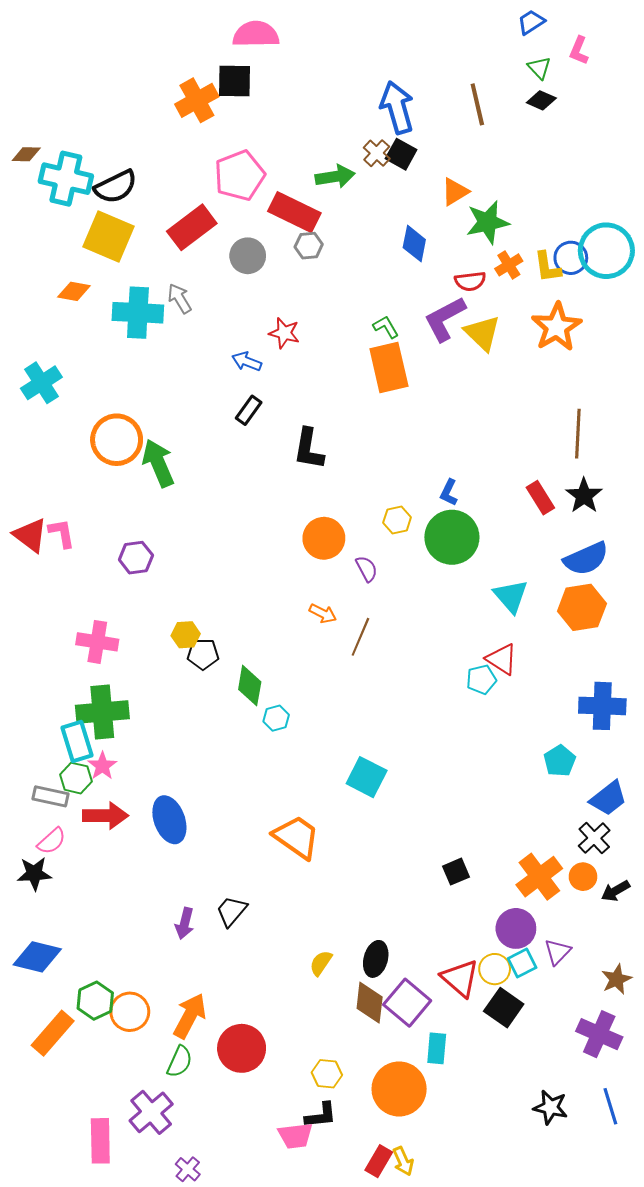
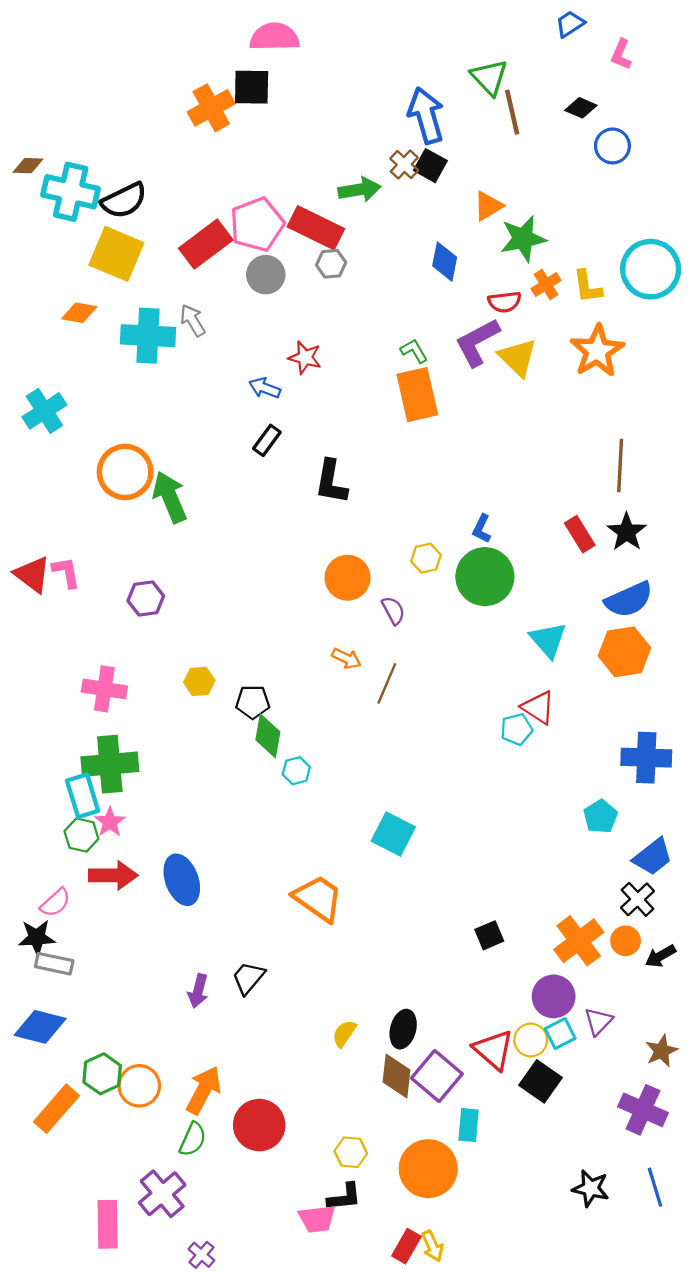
green triangle: (539, 68) -> (489, 77), moved, size x1.5
pink pentagon: (240, 176) -> (257, 224), moved
blue circle: (571, 258) -> (612, 146), moved
black pentagon: (203, 654) -> (253, 702), moved
gray rectangle: (51, 796) -> (54, 964), moved

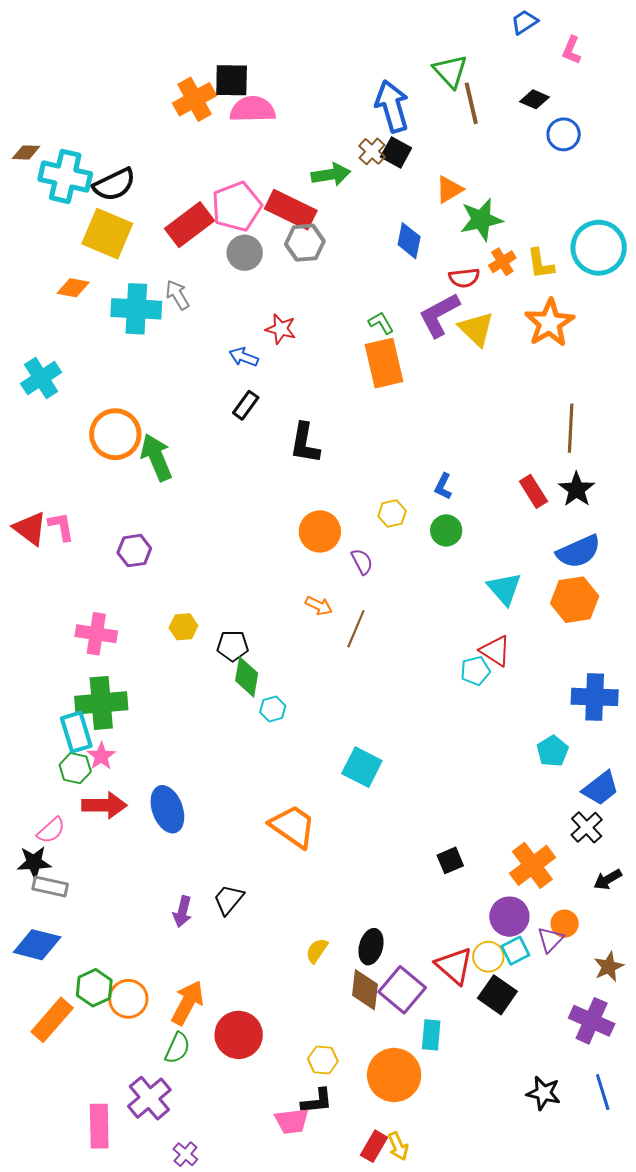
pink semicircle: (274, 37) -> (253, 109), moved
gray hexagon: (331, 264) -> (305, 243), size x1.4
green circle: (485, 577) -> (446, 530), size x0.6
orange circle: (626, 941) -> (565, 924), moved

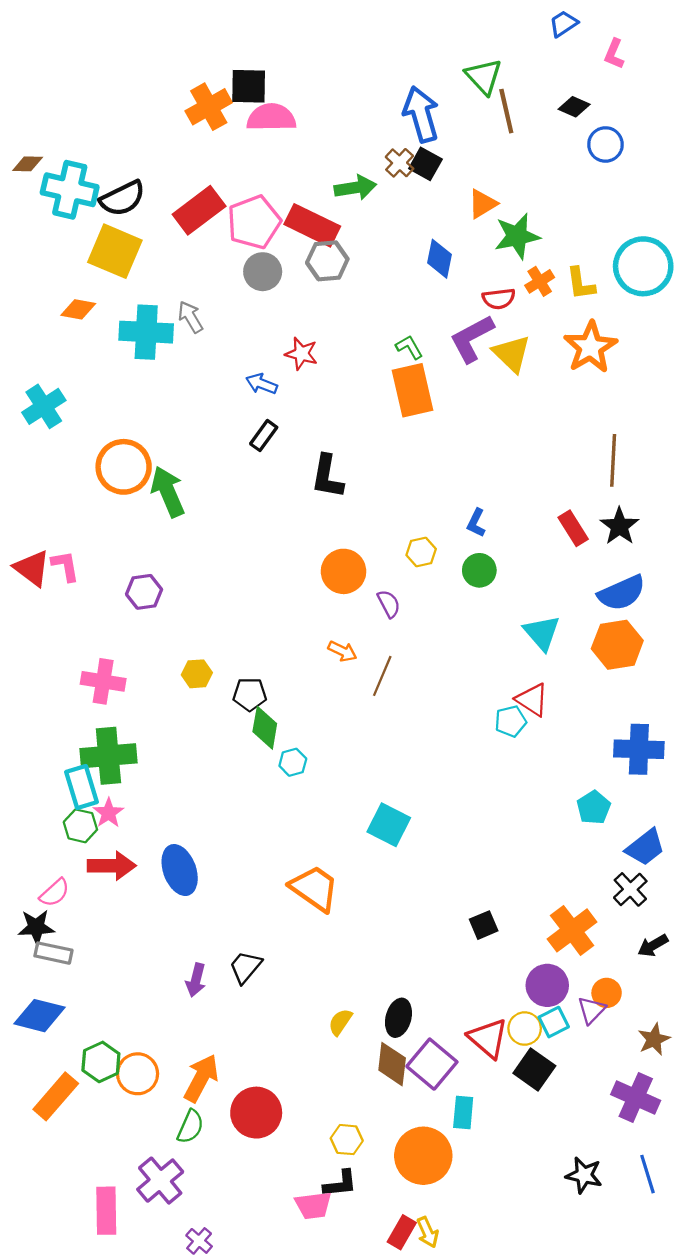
red rectangle: (189, 225) -> (199, 210), moved

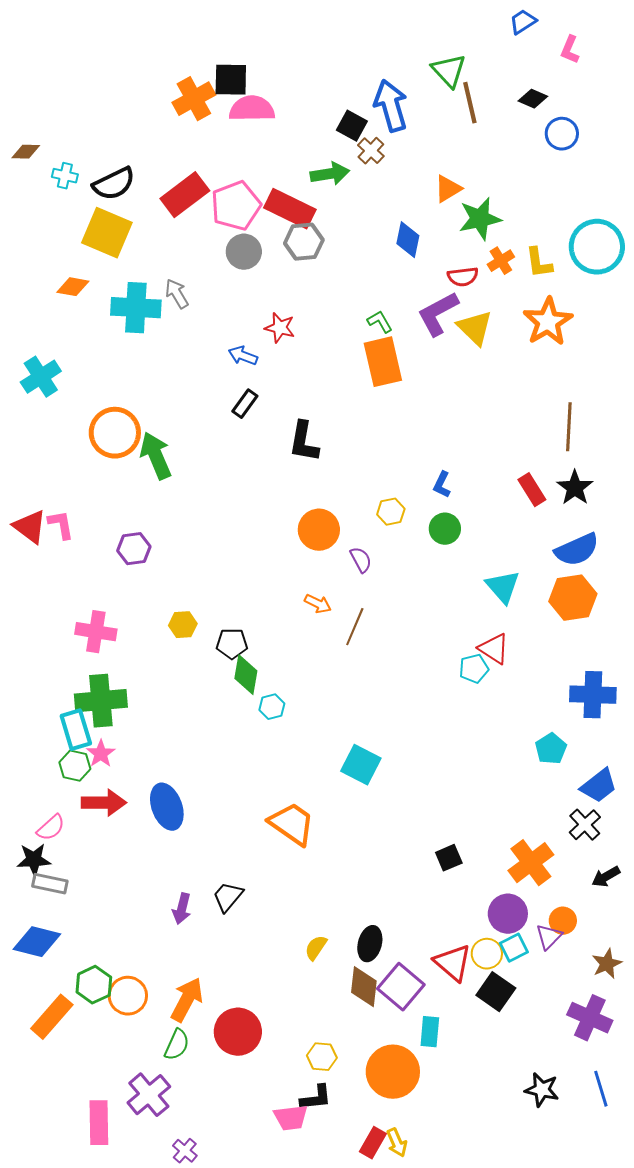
black square: (425, 164) -> (352, 126), moved
cyan cross: (70, 190) -> (65, 176), size x0.5

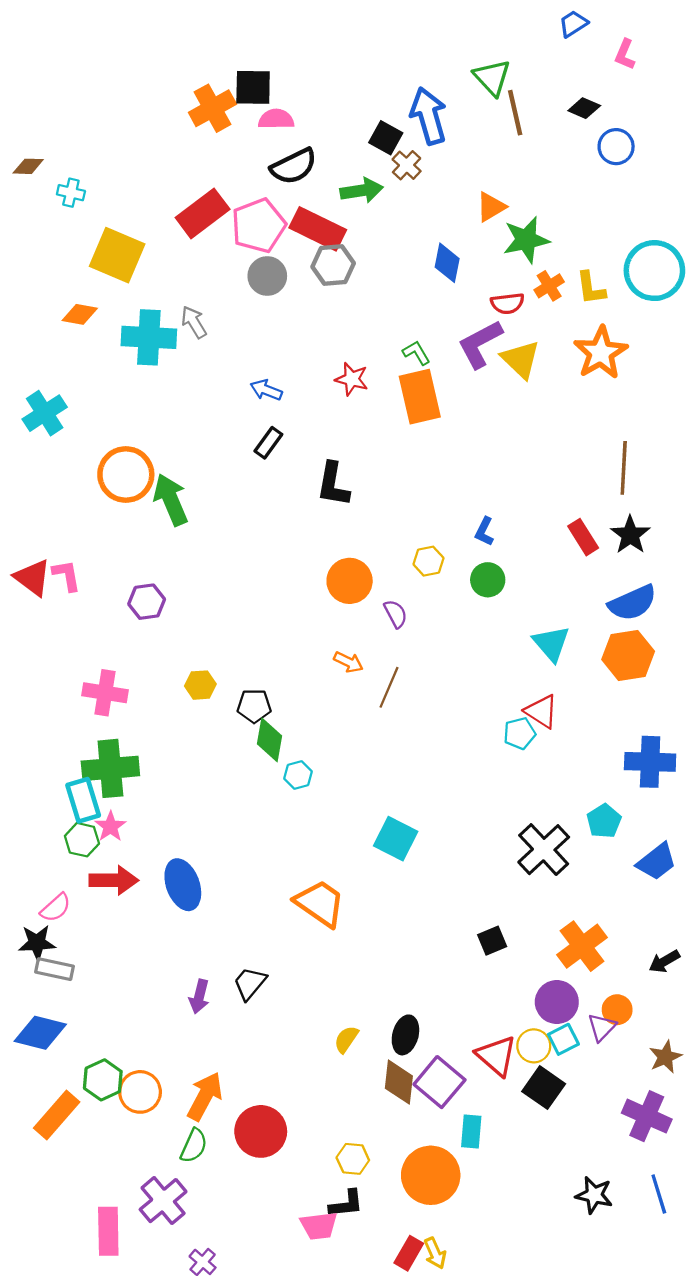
pink semicircle: (252, 109) -> (276, 119), size x0.7
black semicircle: (114, 184) -> (294, 166), moved
red star: (280, 328) -> (352, 379), moved
black cross: (585, 825) -> (544, 850), moved, size x1.5

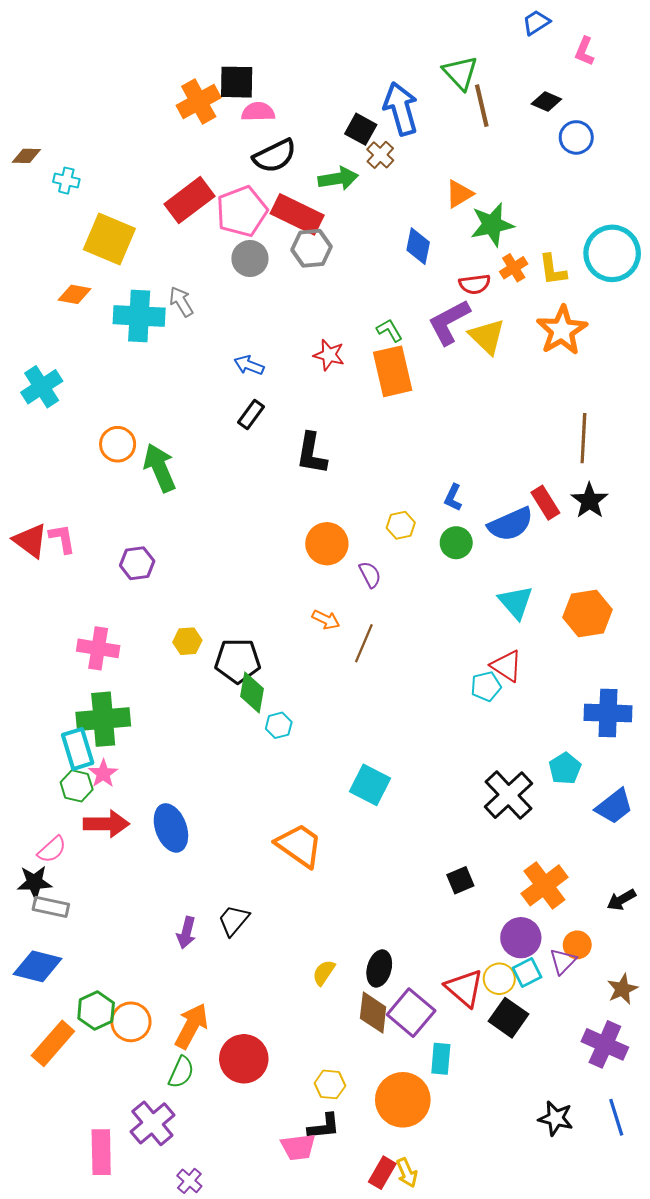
orange circle: (126, 475) -> (118, 444), size x0.7
blue semicircle: (632, 603) -> (511, 524), moved
black pentagon: (254, 706) -> (238, 661), size x1.4

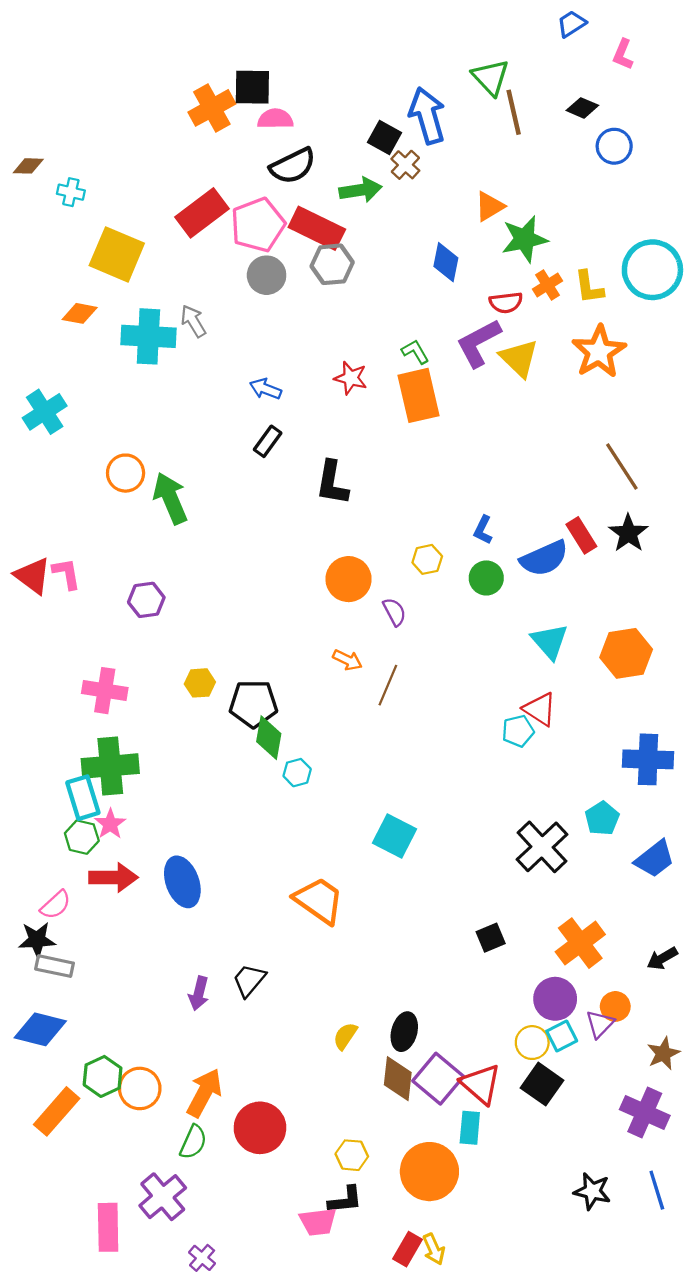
brown line: (583, 438) -> (622, 466), turned -36
red triangle: (464, 988) -> (481, 1084), moved

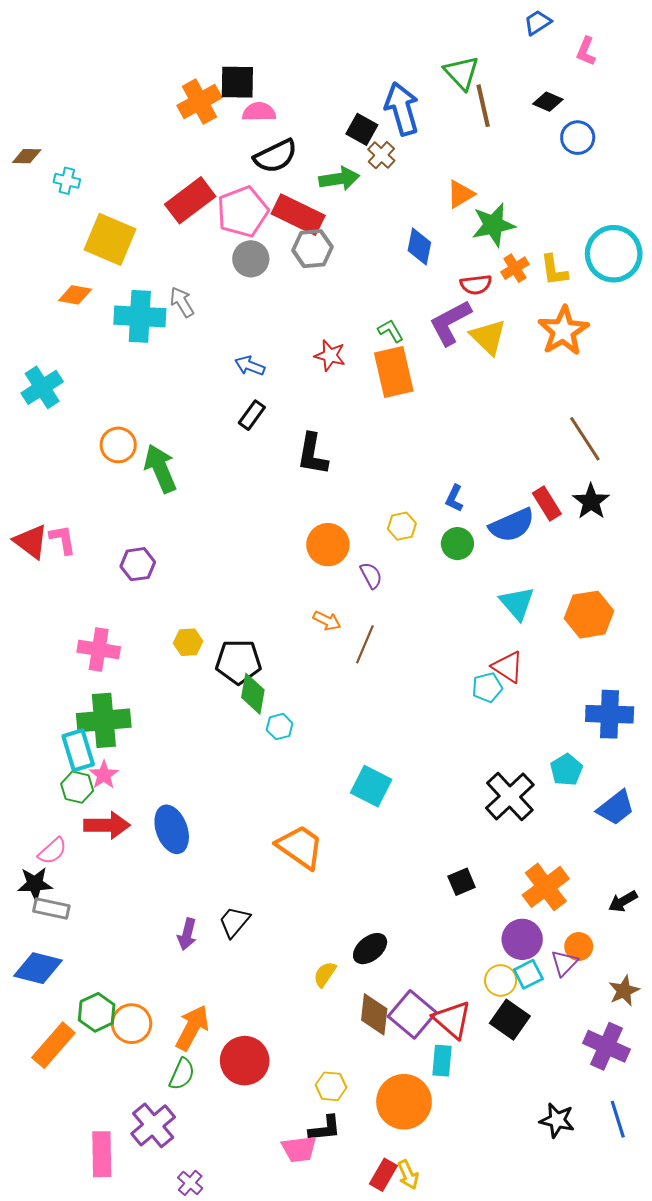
black ellipse: (404, 1032) -> (370, 949), moved, turned 36

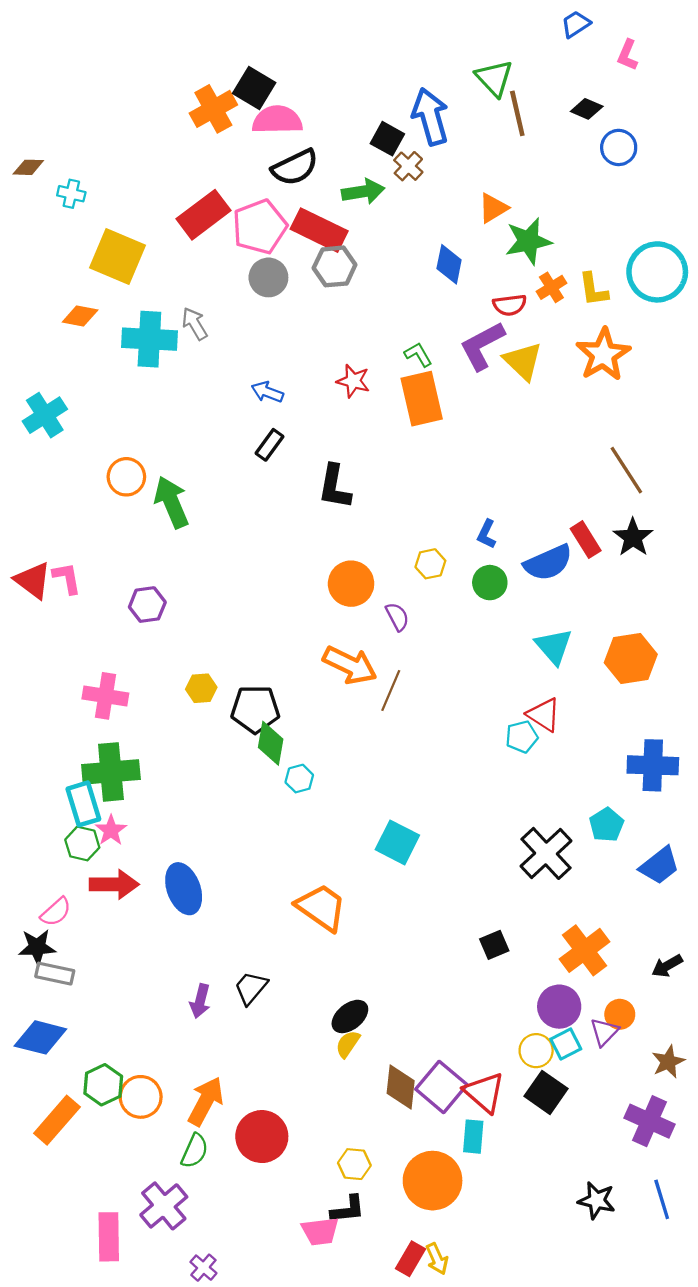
black square: (237, 82) -> (254, 88), turned 30
pink semicircle: (259, 112) -> (277, 120), size x1.4
orange arrow: (327, 621) -> (350, 665), size x1.8
black ellipse: (370, 949) -> (350, 1016), moved

